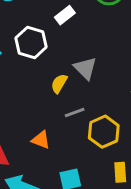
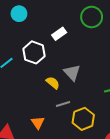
yellow semicircle: (59, 83) -> (53, 83), turned 96
orange triangle: (41, 140) -> (38, 123), turned 32

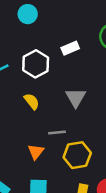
yellow semicircle: (53, 83) -> (32, 101), moved
orange triangle: (38, 123) -> (36, 152), moved

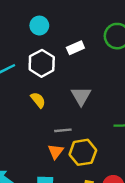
cyan circle: (28, 14) -> (39, 26), moved
orange triangle: (36, 152) -> (56, 152), moved

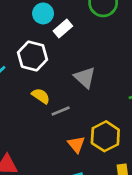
cyan circle: (39, 26) -> (43, 13), moved
gray line: (63, 130) -> (61, 111), moved

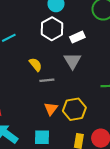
white rectangle: (63, 29) -> (77, 37), moved
white hexagon: (33, 56) -> (52, 29), moved

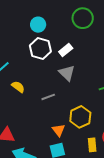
yellow semicircle: (36, 65) -> (18, 87), moved
orange triangle: (51, 109) -> (58, 130), moved

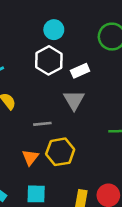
yellow hexagon: (80, 117) -> (60, 152), moved
orange triangle: (58, 130) -> (30, 157), moved

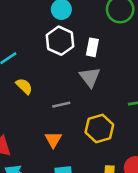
white rectangle: (80, 71) -> (92, 47), turned -48
yellow hexagon: (60, 152) -> (99, 129), moved

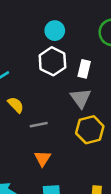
gray line: (61, 105) -> (39, 125), moved
yellow hexagon: (99, 129) -> (90, 130), moved

